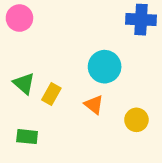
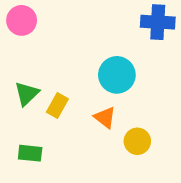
green triangle: (24, 83) -> (27, 94), turned 35
yellow circle: (136, 120) -> (137, 141), moved

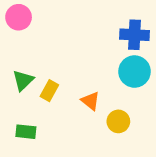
blue cross: (158, 22) -> (135, 35), moved
cyan circle: (117, 75) -> (135, 72), moved

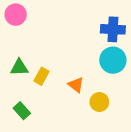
green triangle: (23, 80) -> (19, 68), turned 42
green rectangle: (26, 132) -> (22, 111), turned 42

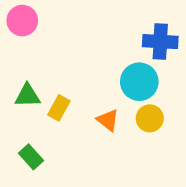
cyan circle: (113, 60) -> (139, 82), moved
yellow circle: (99, 102) -> (150, 118), moved

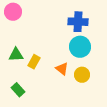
blue cross: (160, 42) -> (78, 22), moved
yellow circle: (150, 118) -> (82, 75), moved

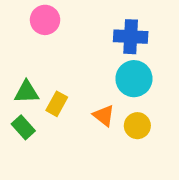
pink circle: (13, 12) -> (45, 20), moved
green rectangle: (18, 90) -> (23, 127), moved

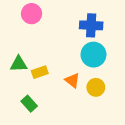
yellow rectangle: (57, 104) -> (40, 72), turned 42
green rectangle: (23, 127) -> (29, 104), moved

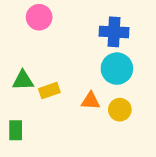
orange triangle: (72, 80) -> (90, 101), turned -35
green rectangle: (29, 104) -> (16, 130), moved, turned 42

